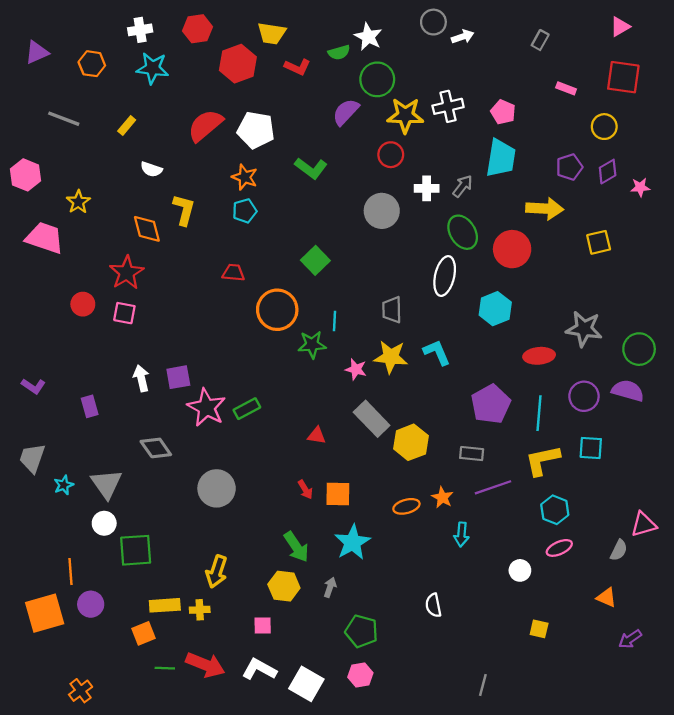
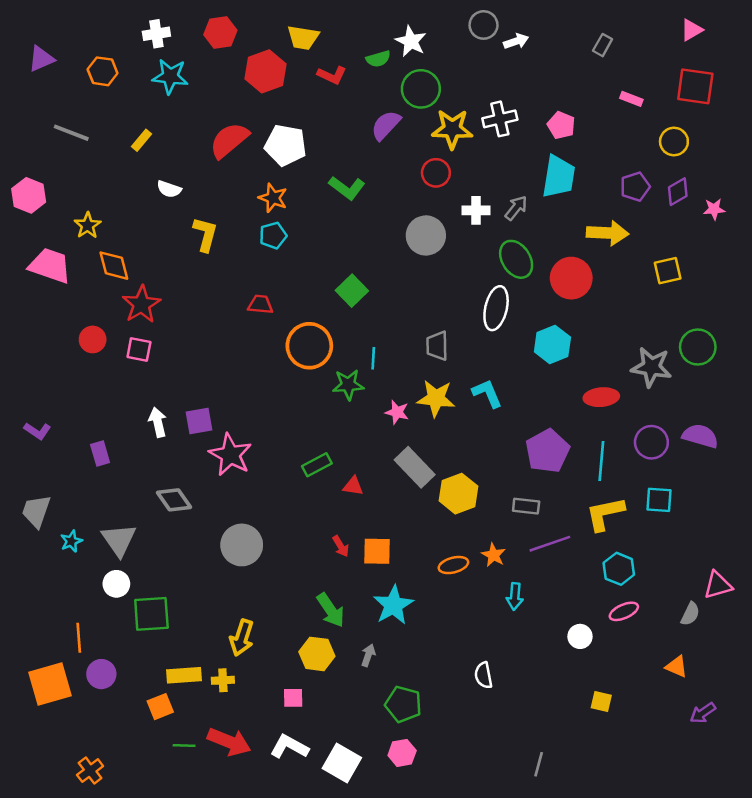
orange diamond: (147, 229) -> (114, 266), moved
green circle: (639, 349) -> (698, 347), moved
green rectangle: (247, 409) -> (317, 465), moved

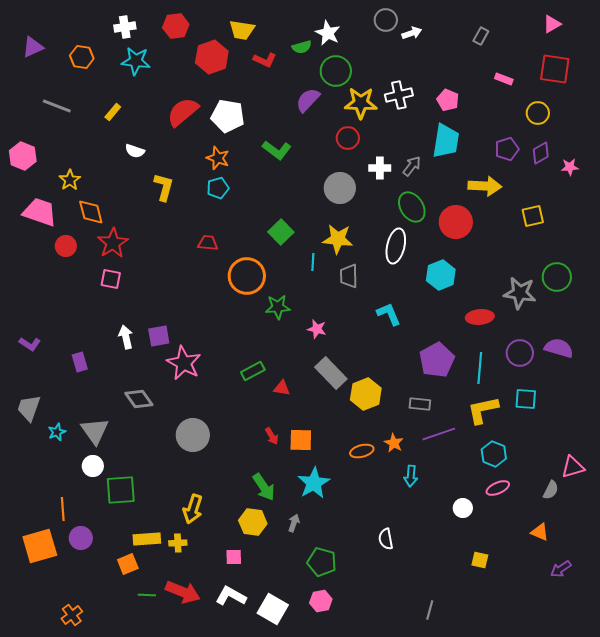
red circle: (93, 339) -> (66, 246), moved
cyan line: (373, 358) -> (313, 262), moved
yellow star: (436, 398) -> (338, 239), moved

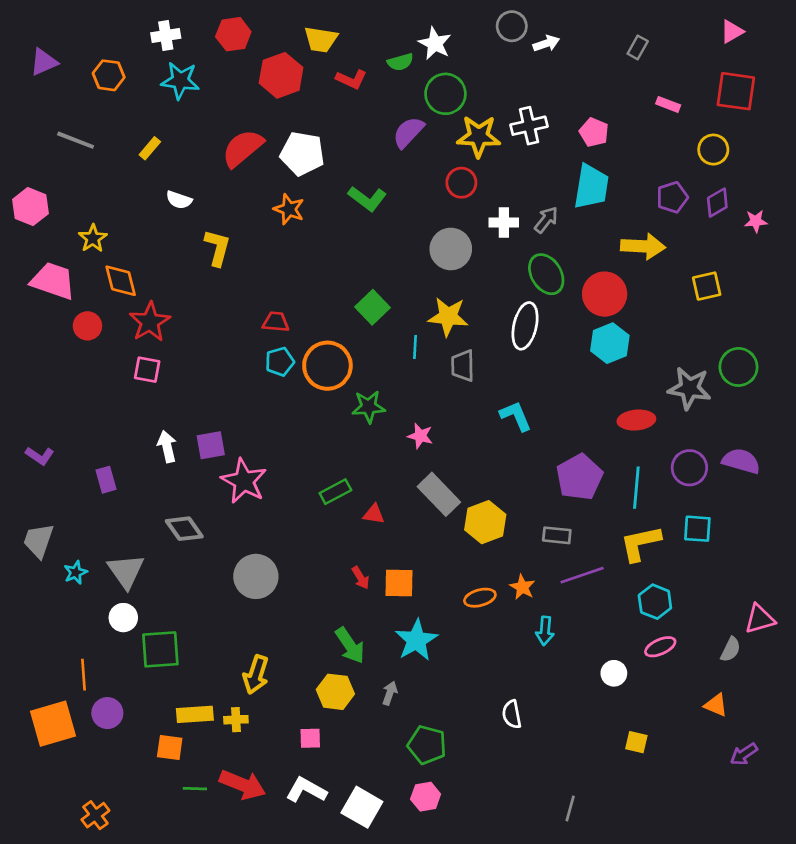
cyan pentagon: (218, 188) -> (280, 362), moved
cyan hexagon: (441, 275) -> (610, 343), moved
orange square: (128, 564) -> (170, 748), turned 30

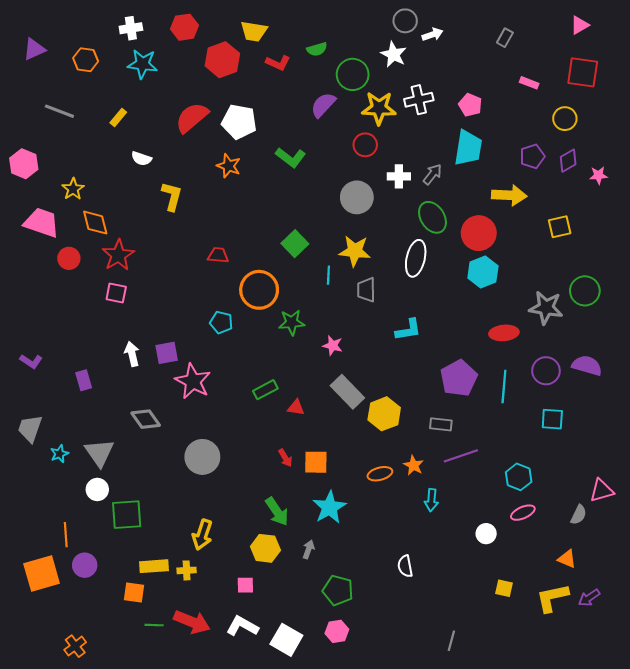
white star: (435, 43) -> (394, 54), moved
cyan pentagon: (280, 362) -> (221, 322), moved, turned 30
cyan L-shape: (516, 416) -> (408, 330), turned 104
yellow L-shape: (640, 543) -> (552, 598), moved

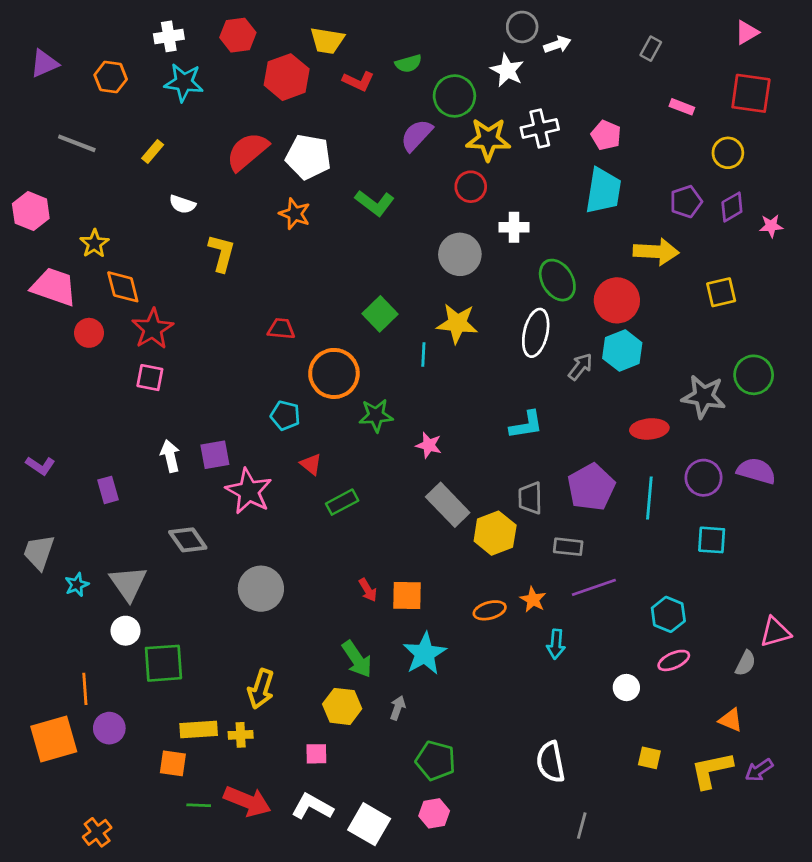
gray arrow: (432, 174) -> (580, 367), moved
gray trapezoid: (366, 290) -> (530, 498), moved
red triangle: (296, 408) -> (311, 464), moved, turned 30
white semicircle: (405, 566) -> (551, 762), moved, size x1.4

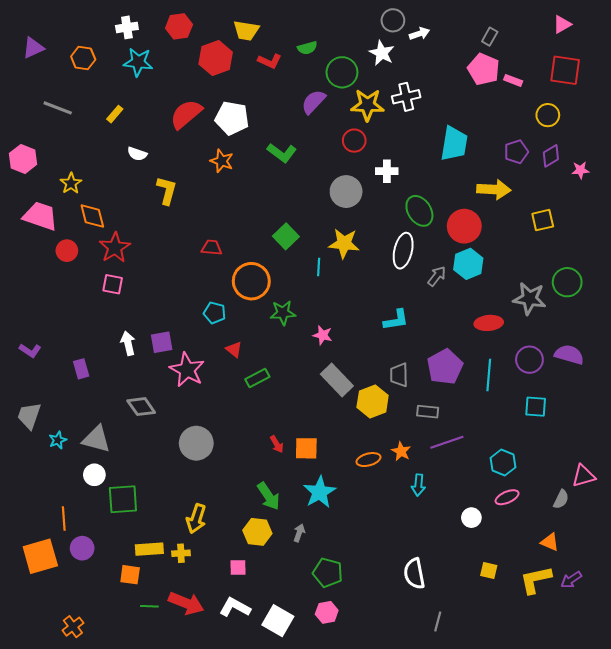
pink pentagon: (606, 135) -> (484, 69), moved, size x1.4
gray triangle: (128, 583) -> (96, 439), turned -40

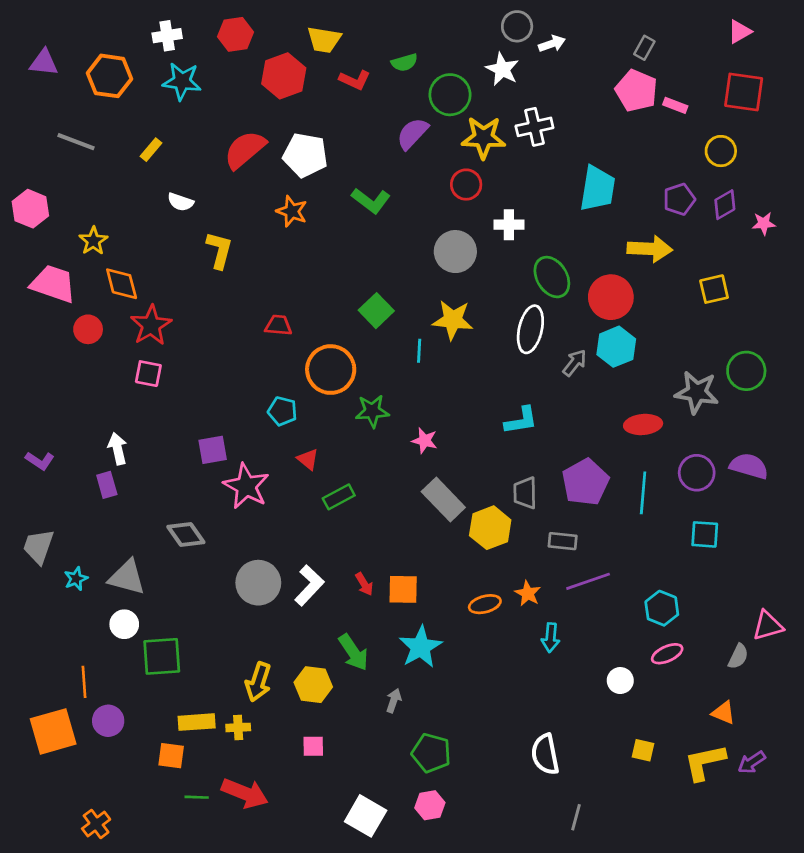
purple triangle: (33, 48) -> (44, 63), turned 30
orange hexagon: (83, 58) -> (109, 76), size x1.4
white arrow: (128, 343) -> (118, 449), moved
yellow hexagon: (257, 532) -> (313, 685), moved
white L-shape: (235, 607) -> (309, 585), moved, turned 104

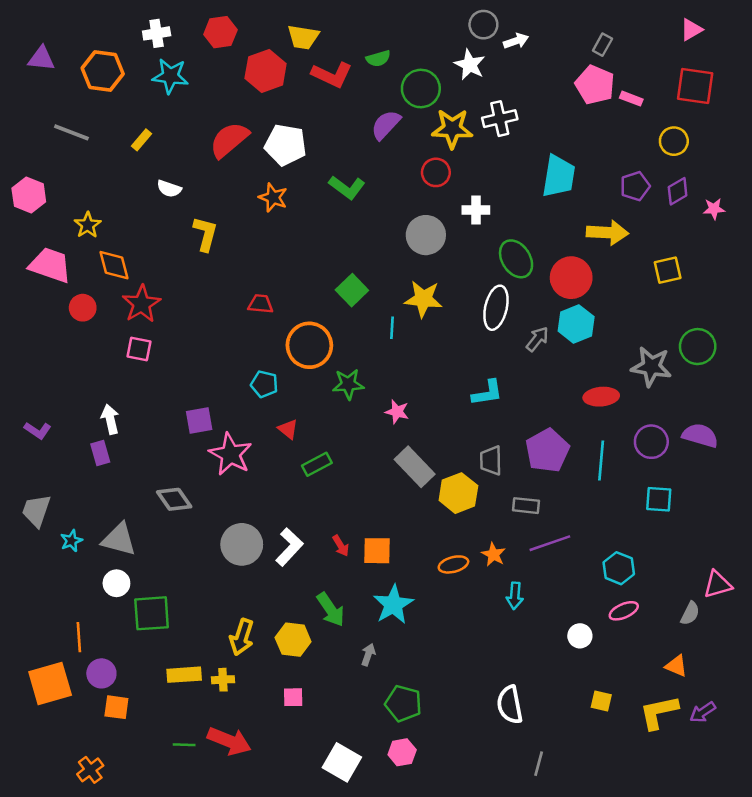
red L-shape: (355, 80) -> (332, 75), size x1.4
orange square: (171, 756) -> (116, 707), moved

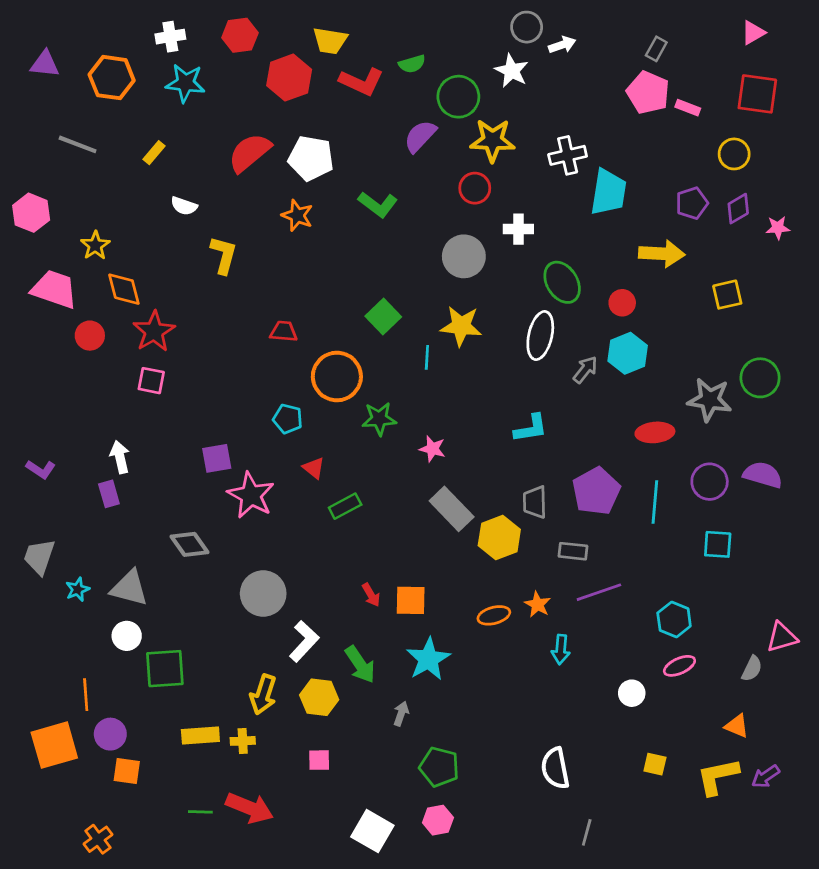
white cross: (500, 119) -> (568, 155), moved
red circle: (571, 278) -> (622, 303), size x0.6
white L-shape: (289, 547) -> (304, 641), moved

